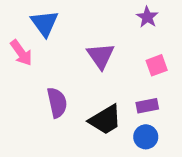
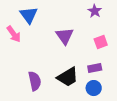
purple semicircle: (57, 103) -> (35, 81), moved

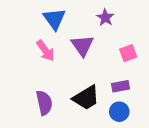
purple star: (95, 11) -> (105, 18), moved
blue triangle: (29, 15) -> (54, 19), moved
pink arrow: (14, 34) -> (45, 51), moved

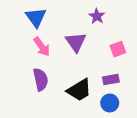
blue triangle: (54, 19) -> (36, 17), moved
purple semicircle: (44, 103) -> (41, 80), moved

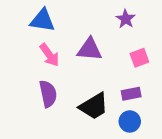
purple star: (97, 16) -> (126, 19), moved
blue triangle: (36, 17) -> (42, 20), turned -45
purple triangle: (76, 42) -> (90, 49), turned -50

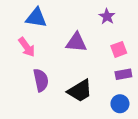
pink arrow: (49, 55) -> (27, 47), moved
purple rectangle: (131, 94) -> (123, 74), moved
blue circle: (130, 121) -> (120, 104), moved

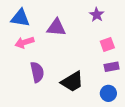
blue triangle: (36, 18) -> (20, 18), moved
purple triangle: (76, 42) -> (56, 27), moved
pink arrow: (27, 47) -> (24, 42), turned 108

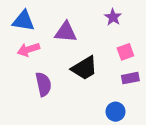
black trapezoid: (72, 82) -> (84, 68), moved
blue circle: (108, 93) -> (116, 112), moved

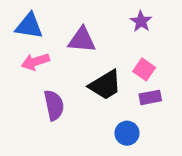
pink square: (125, 52) -> (144, 69), moved, turned -35
purple rectangle: (130, 78) -> (150, 97), moved
blue circle: (116, 112) -> (127, 133), moved

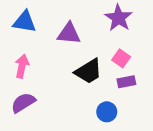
purple star: (141, 21) -> (118, 18), size x1.5
pink arrow: (35, 62) -> (22, 66), moved, turned 120
purple semicircle: (54, 105) -> (23, 103), moved, turned -110

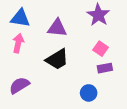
pink arrow: (22, 66) -> (18, 43), moved
black trapezoid: (88, 71) -> (57, 59), moved

